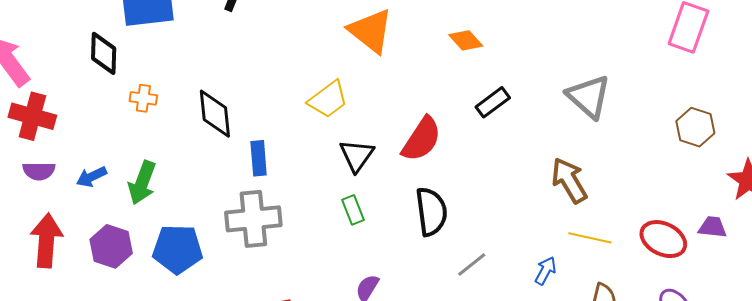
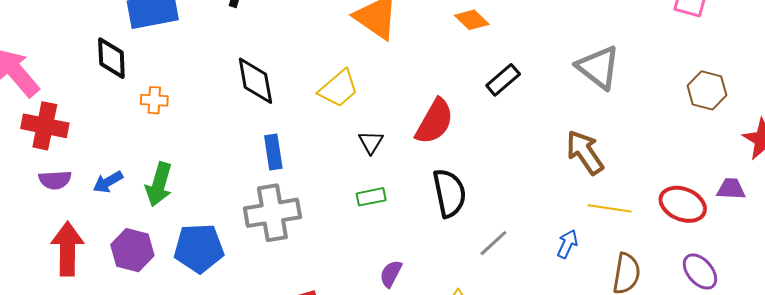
black diamond: (215, 114) -> (255, 81), moved
black triangle: (357, 155) -> (371, 142), size x0.7
green rectangle: (353, 210) -> (371, 197), turned -76

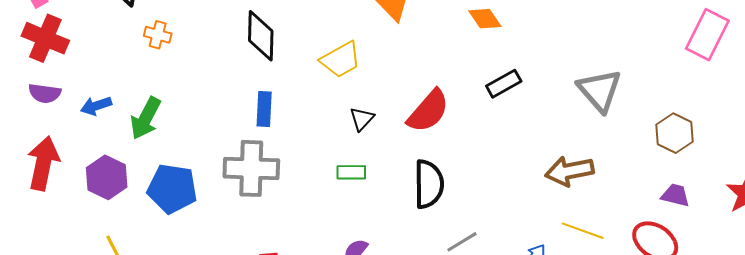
brown hexagon: (707, 90) -> (674, 133), moved
brown arrow: (585, 152) -> (570, 171), turned -78
purple trapezoid: (731, 189) -> (675, 195), moved

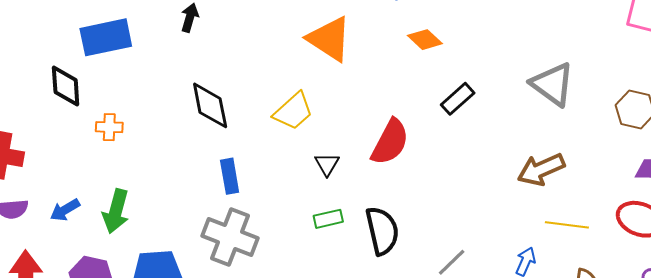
gray cross: (251, 168) -> (230, 237), turned 32
black semicircle: (429, 184) -> (382, 231), moved

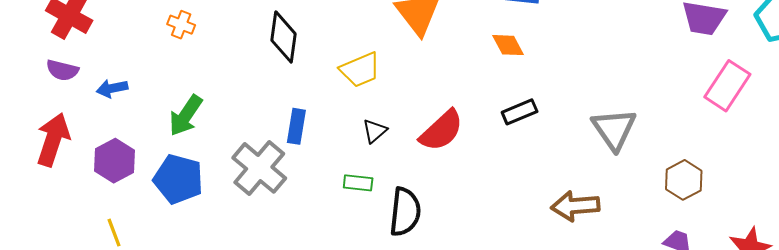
blue rectangle: (230, 176) -> (296, 126), moved
green arrow: (116, 211) -> (186, 115), moved

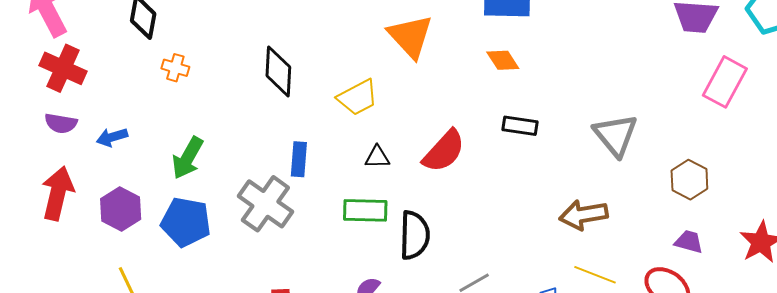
black rectangle: (520, 112) -> (520, 126), turned 36
black triangle: (375, 131) -> (377, 157), turned 44
green rectangle: (358, 183) -> (365, 210), size x1.5

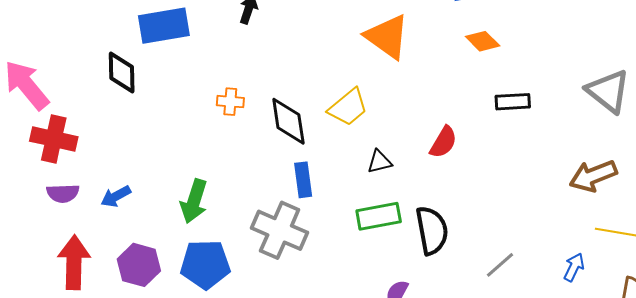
orange cross: (175, 68) -> (230, 102), moved
black diamond: (278, 71) -> (288, 121), moved
red semicircle: (444, 151) -> (443, 142), size x0.7

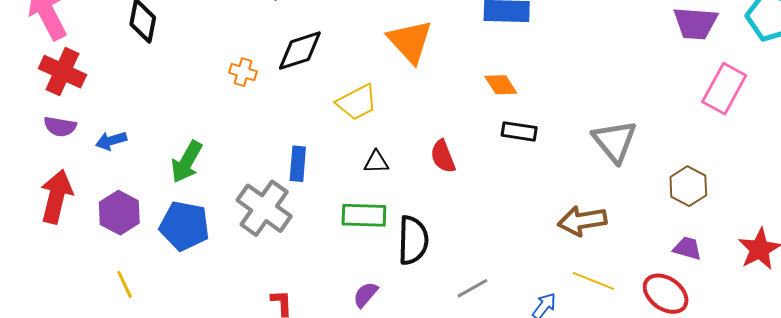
orange diamond: (483, 41) -> (501, 85), moved
black diamond: (288, 121) -> (300, 51), moved, turned 69
red semicircle: (443, 142) -> (443, 156), turned 116

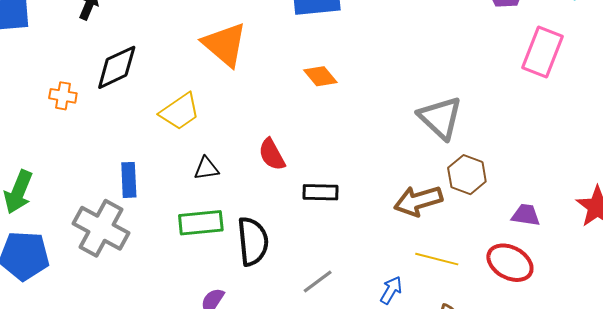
black rectangle: (519, 131) -> (321, 192), moved
brown hexagon: (688, 186) -> (467, 175), moved

